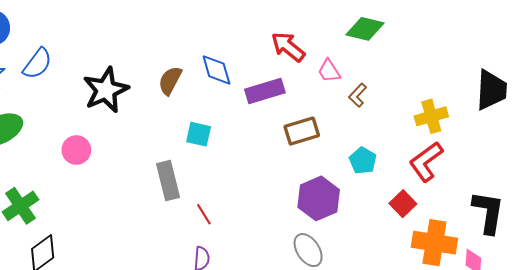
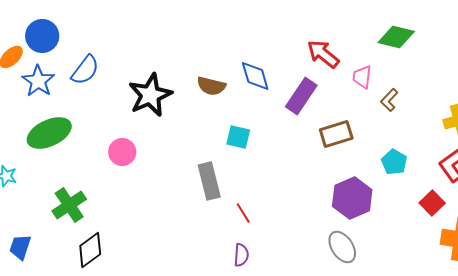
pink trapezoid: (329, 71) -> (362, 77), turned 40
brown semicircle: (170, 80) -> (211, 86), turned -104
purple rectangle: (265, 91) -> (301, 96), turned -39

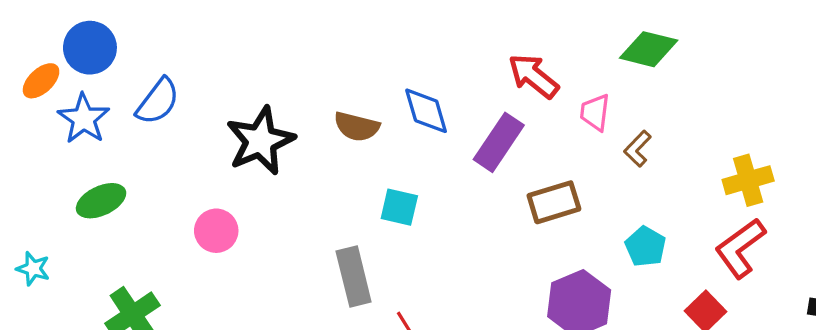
green ellipse: (49, 133) -> (101, 201), size x0.7

